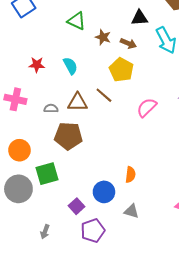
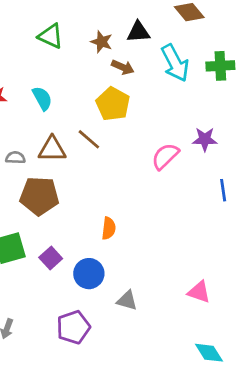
brown star: (103, 37) -> (102, 42), moved
pink semicircle: (147, 107) -> (165, 156), moved
orange semicircle: (130, 175) -> (109, 228), moved
purple square: (76, 206) -> (51, 258), moved

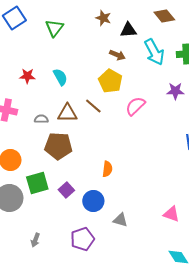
green triangle: (51, 36) -> (54, 28), moved, turned 42
brown star: (102, 42) -> (103, 18), moved
purple star: (205, 139) -> (175, 91), moved
pink semicircle: (165, 156) -> (135, 106), moved

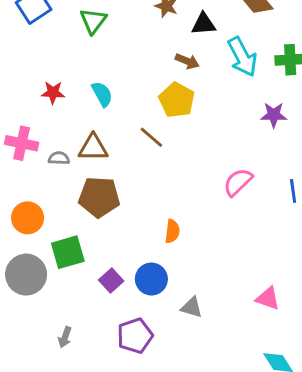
pink semicircle: (135, 106) -> (238, 182), moved
brown triangle: (67, 113) -> (93, 148), moved
gray semicircle: (41, 119) -> (59, 158), moved
purple square: (66, 190) -> (111, 280), moved

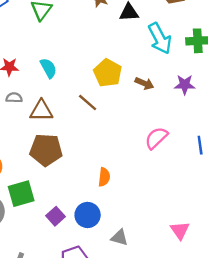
brown arrow: (187, 61) -> (144, 83), moved
gray semicircle: (59, 158) -> (14, 98), moved
pink triangle: (268, 298) -> (180, 230), turned 36

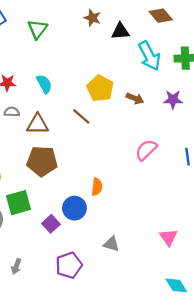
blue circle: (88, 215) -> (74, 208), moved

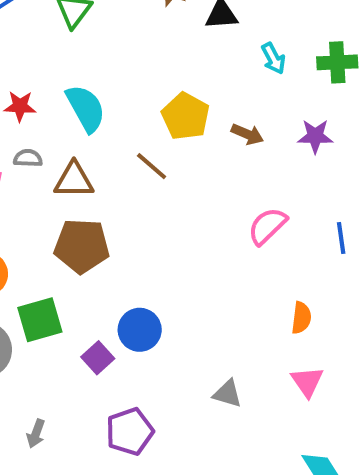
cyan arrow: (149, 56) -> (273, 58), size x0.6
cyan semicircle: (44, 84) -> (86, 108), size x1.4
orange semicircle: (97, 187) -> (301, 318), moved
gray triangle: (111, 244) -> (227, 394), moved

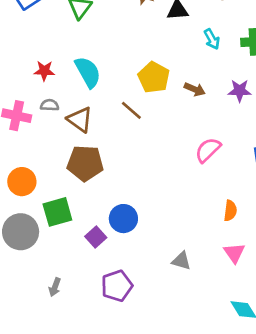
brown triangle: (74, 180) -> (80, 120), turned 36

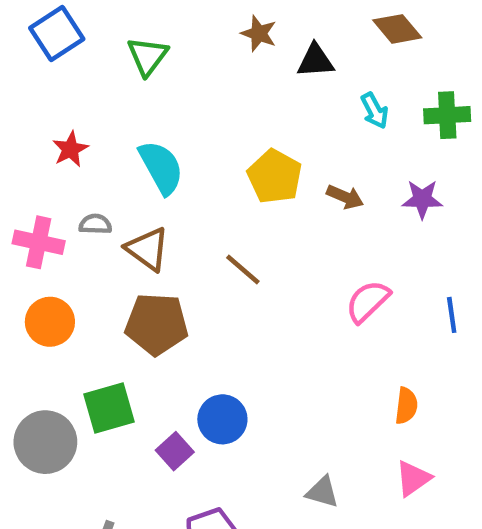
red star: (44, 71) -> (70, 149), moved, turned -30
brown line: (131, 110) -> (243, 270), moved
orange circle: (22, 182) -> (50, 322), moved
pink triangle: (234, 253) -> (413, 478), turned 30

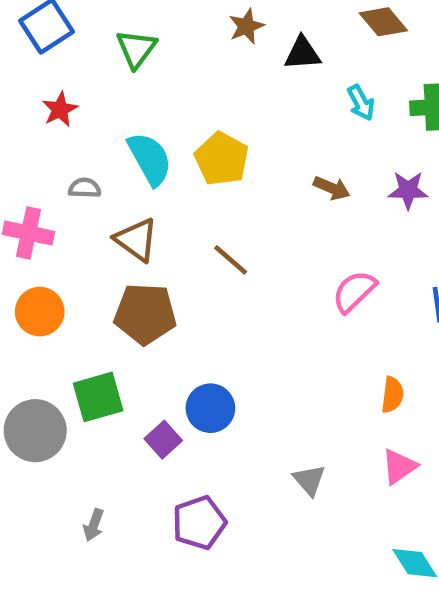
brown star: (259, 33) -> (246, 26), turned 30
red star: (70, 149) -> (60, 109), moved
yellow pentagon: (275, 176) -> (222, 159), moved
gray semicircle: (95, 224) -> (85, 188), moved
gray triangle: (322, 492) -> (309, 480), turned 33

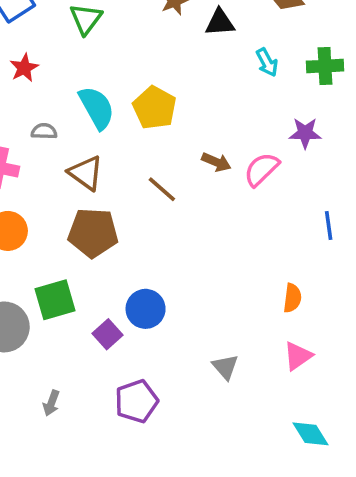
brown arrow: (332, 188) -> (216, 162), moved
pink semicircle: (354, 291) -> (262, 169), moved

